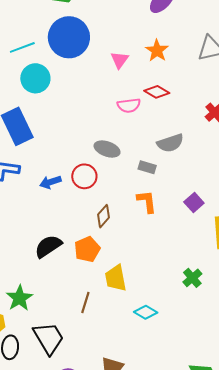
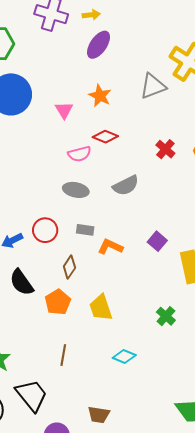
gray ellipse: (107, 149) -> (76, 190), moved
gray rectangle: (147, 167) -> (85, 230), moved
orange L-shape: (147, 201) -> (110, 247), turned -50
black semicircle: (48, 246) -> (22, 282), moved, turned -84
yellow trapezoid: (116, 278) -> (101, 308), moved

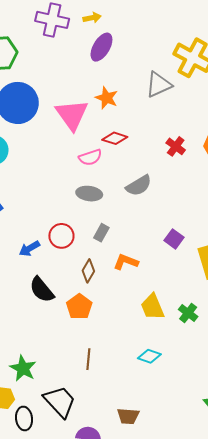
pink triangle: (64, 110) -> (72, 115), size x1.8
gray rectangle: (85, 230) -> (101, 233), turned -66
orange L-shape: (110, 247) -> (126, 262), moved
yellow trapezoid: (101, 308) -> (152, 307), moved

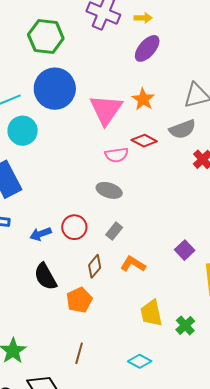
gray semicircle: (139, 186) -> (182, 129), moved

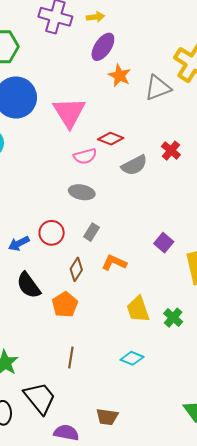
orange star: (143, 99) -> (120, 75), moved
gray semicircle: (182, 129) -> (134, 165), moved

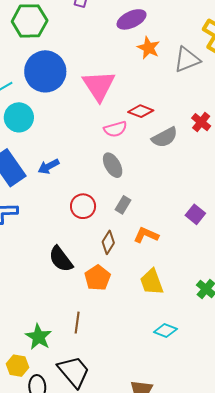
purple ellipse: (103, 47) -> (132, 19), turned 32
gray ellipse: (82, 192) -> (113, 165), turned 50
blue arrow: (19, 243) -> (49, 166), moved
yellow trapezoid: (138, 309) -> (152, 282), moved
brown line: (71, 357) -> (77, 323), moved

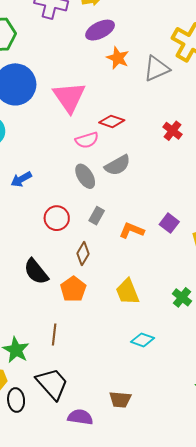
gray semicircle: (165, 137) -> (118, 165), moved
orange L-shape: (146, 235) -> (132, 230), moved

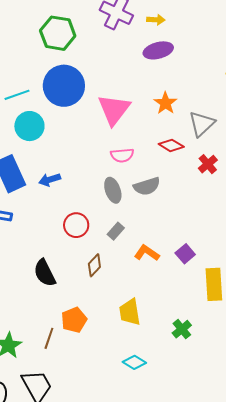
orange star: (118, 58) -> (165, 103), moved
gray triangle: (157, 69) -> (202, 124), moved, turned -32
red diamond: (112, 121) -> (171, 145), moved
orange pentagon: (73, 289) -> (74, 320), moved

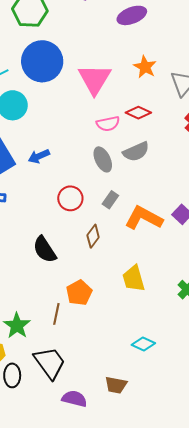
red diamond: (171, 145) -> (138, 113), moved
orange L-shape: (147, 253) -> (144, 218), size x1.5
cyan diamond: (134, 362) -> (143, 344), moved

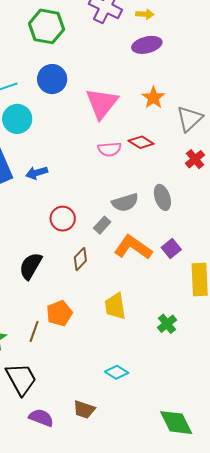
blue circle: (42, 61) -> (52, 79), size x0.7
gray semicircle: (136, 152) -> (125, 202), moved
gray ellipse: (103, 159) -> (162, 197), moved
black semicircle: (45, 250) -> (31, 266), turned 56

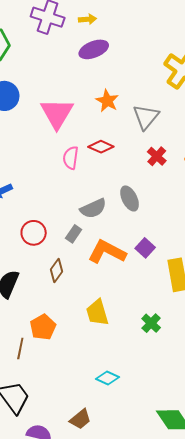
pink semicircle: (109, 149) -> (71, 158), turned 110
brown trapezoid: (84, 410) -> (80, 419), turned -50

